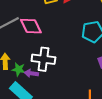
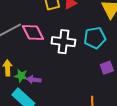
white cross: (43, 59) -> (63, 42), moved

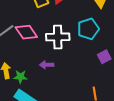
purple arrow: (34, 80) -> (47, 65), moved

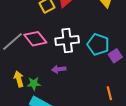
cyan pentagon: (88, 29) -> (98, 44), moved, turned -30

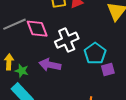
white cross: (67, 40) -> (67, 40), turned -35
purple arrow: (59, 69) -> (50, 65), size x1.5

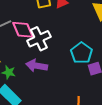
white cross: (67, 40) -> (39, 39), moved

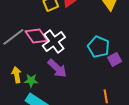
purple arrow: (37, 66) -> (57, 68), turned -135

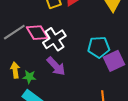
cyan pentagon: (99, 47) -> (99, 47), turned -30
purple square: (115, 59) -> (114, 61), size x1.5

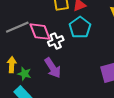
white cross: (54, 39) -> (56, 41), size x0.7
cyan pentagon: (99, 47) -> (80, 27), moved, turned 30

